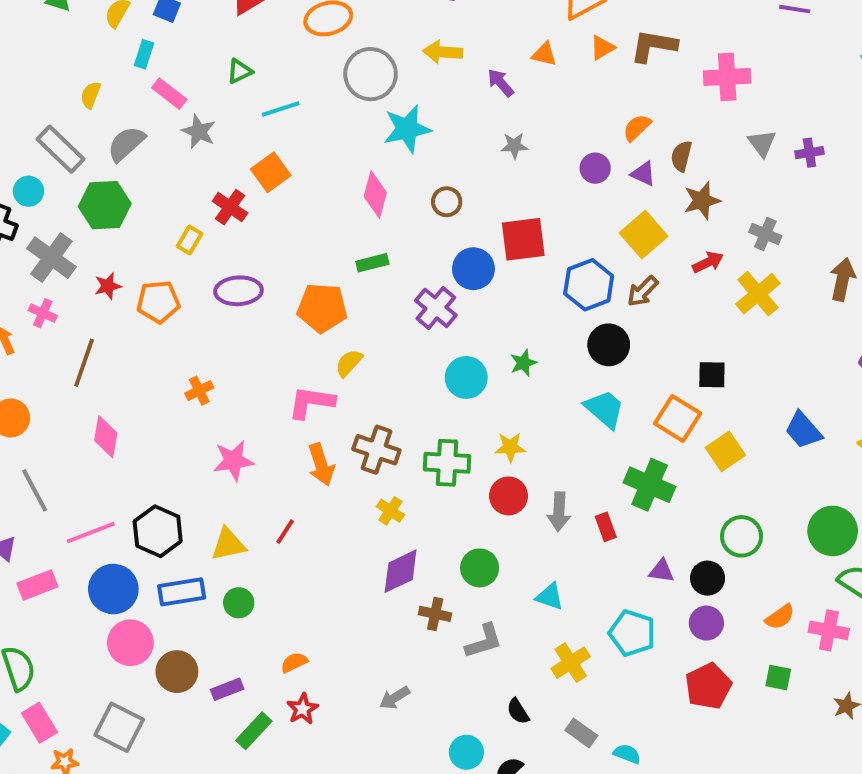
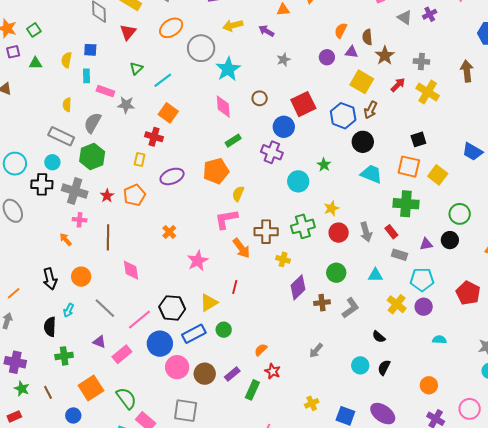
purple circle: (706, 623) -> (424, 307), moved
gray rectangle: (581, 733) -> (399, 255), moved

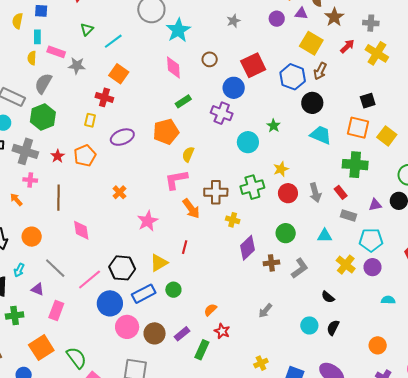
yellow semicircle: (67, 105) -> (32, 58), moved
purple triangle: (99, 342) -> (38, 289), moved
pink rectangle: (122, 354) -> (56, 310), moved, turned -30

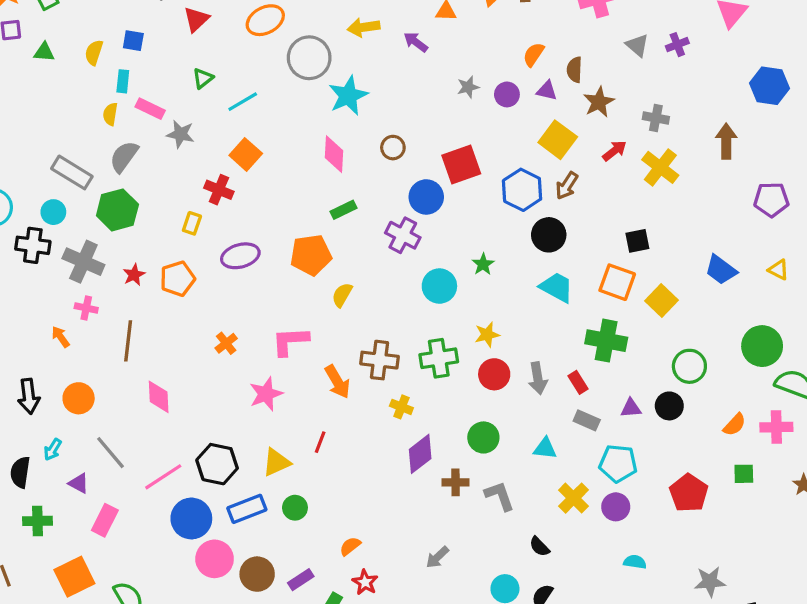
gray star: (233, 21) -> (468, 87), moved
pink L-shape: (176, 180) -> (290, 341), moved
gray L-shape: (300, 268) -> (500, 496), turned -80

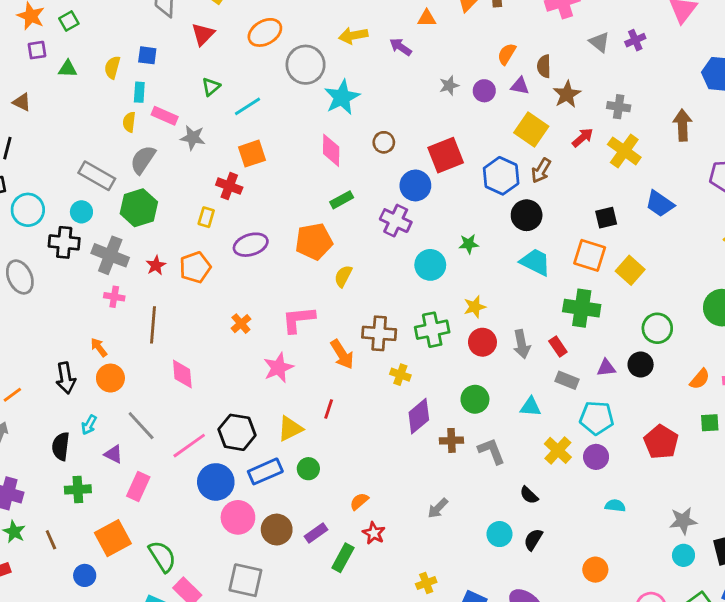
orange square: (246, 154) -> (252, 154), turned 32
green star: (483, 264) -> (469, 244), turned 30
blue trapezoid: (721, 270) -> (660, 204), moved
orange arrow: (61, 337) -> (99, 347), moved

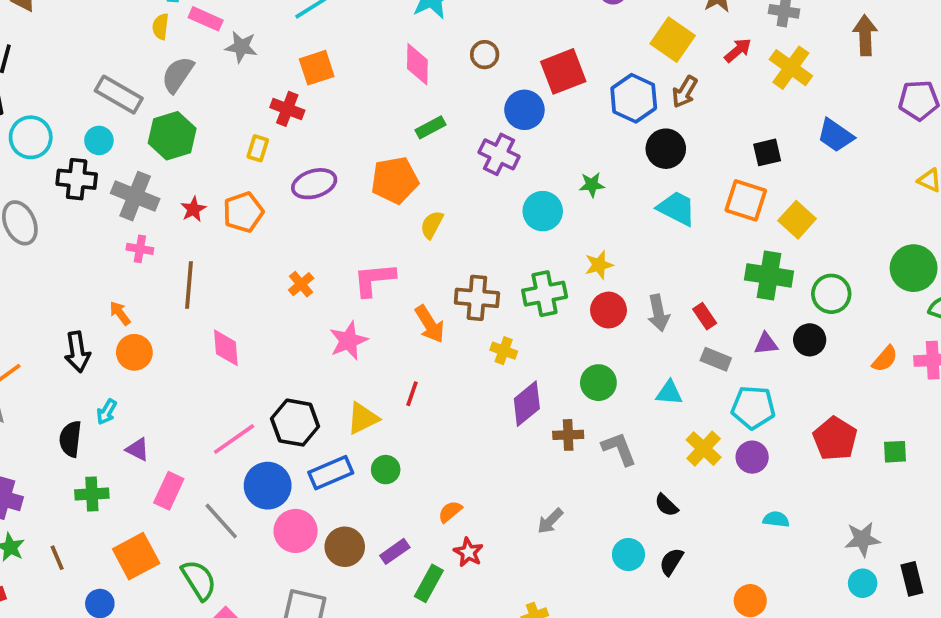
green cross: (582, 308) -> (769, 275), moved
green square: (710, 423) -> (895, 452), moved
gray line: (141, 426) -> (221, 521), moved

